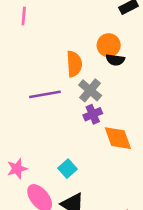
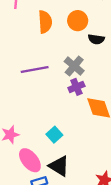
orange circle: (109, 45) -> (78, 21), moved
orange semicircle: (74, 64) -> (45, 22), moved

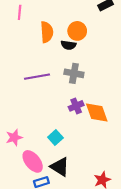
black semicircle: (96, 39) -> (69, 45), moved
gray cross: (74, 66) -> (74, 73), turned -30
purple cross: (76, 87) -> (76, 106), moved

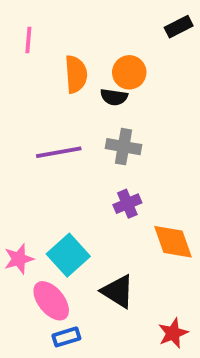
orange diamond: (97, 112) -> (173, 242), moved
cyan square: (55, 138) -> (68, 255), moved, size x1.5
black triangle: (60, 167) -> (118, 291), moved

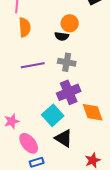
orange semicircle: (76, 74) -> (25, 27), moved
purple cross: (127, 204) -> (69, 92), size x1.6
cyan square: (68, 255) -> (53, 115), moved

